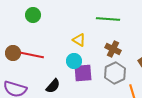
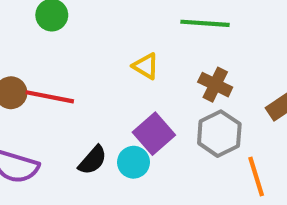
cyan circle: (74, 61) -> (133, 162), moved
purple square: (83, 73) -> (154, 134), turned -36

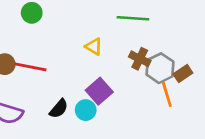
gray hexagon: (219, 134) -> (160, 68), moved
orange line: (256, 177) -> (167, 94), moved

